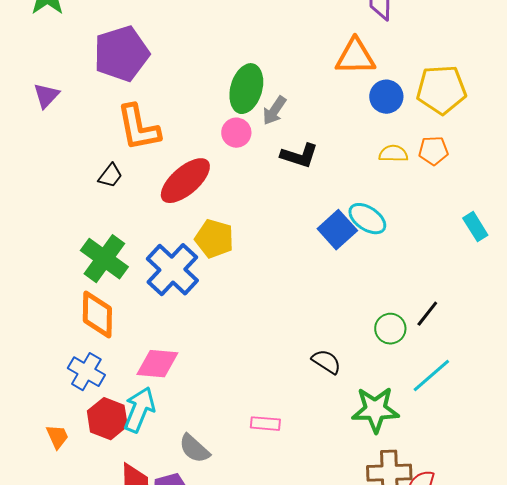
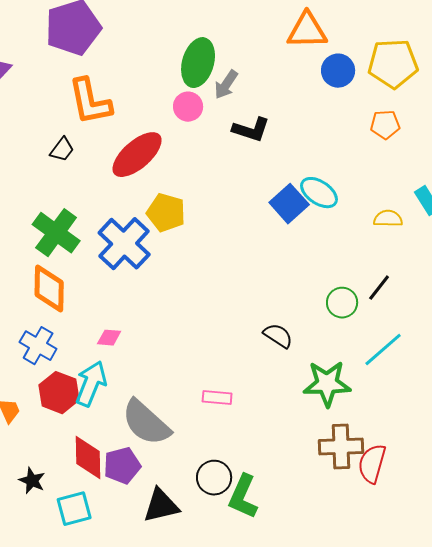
yellow semicircle: (393, 154) -> (388, 219), moved
pink diamond: (157, 364) -> (109, 338), size x0.6
gray semicircle: (194, 449) -> (146, 423), size x1.6

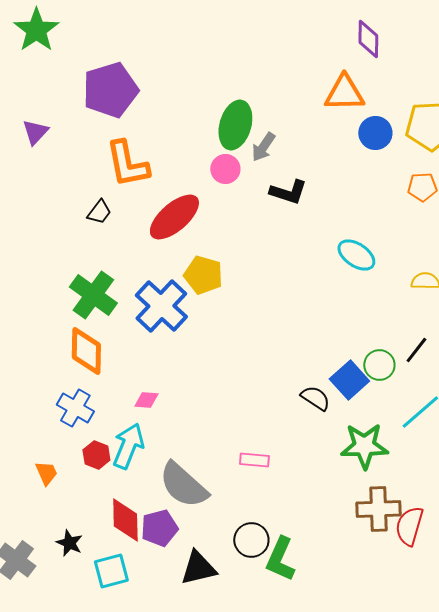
blue square: (289, 204) -> (349, 380), moved
red hexagon: (59, 393) -> (96, 455), size x0.7

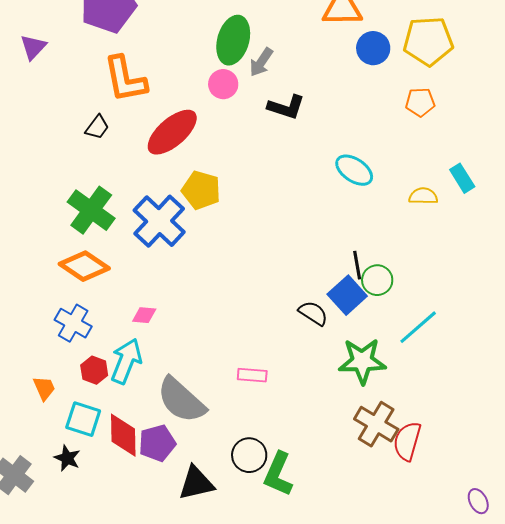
black line: (416, 350) -> (357, 265), moved, turned -48
orange diamond: (86, 351) -> (84, 266), turned -57
brown cross: (378, 509) -> (376, 424), turned 33
cyan square: (111, 571) -> (83, 419), moved, turned 33

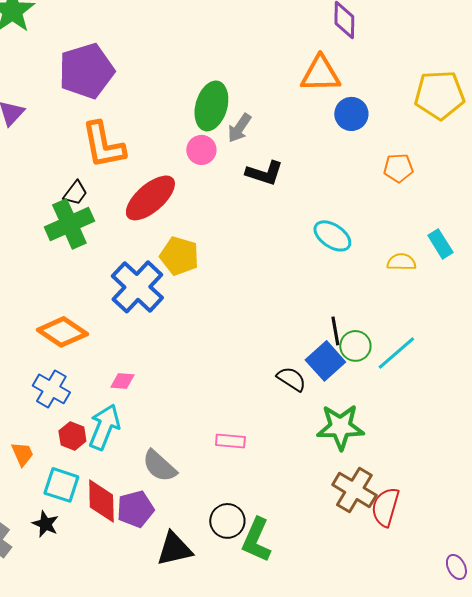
yellow pentagon: (428, 41) -> (439, 95), moved
green cross: (91, 210) -> (69, 224), moved, turned 30
cyan line: (418, 327) -> (396, 353), moved
gray semicircle: (181, 400) -> (159, 466), size x0.7

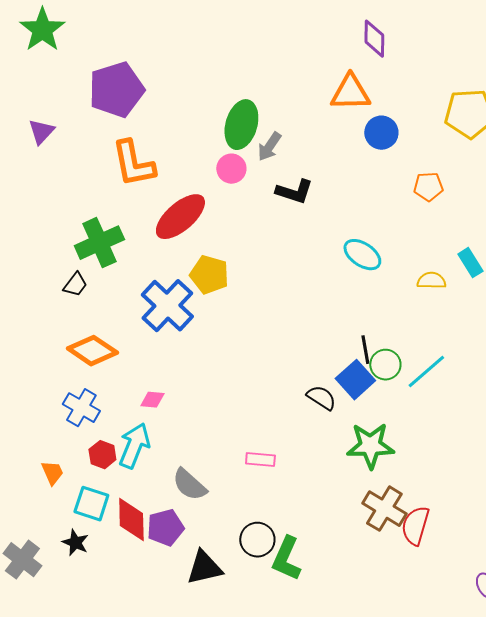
black trapezoid: (75, 193) -> (75, 285), moved

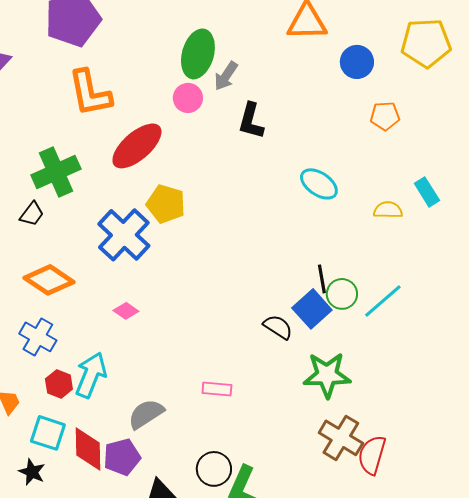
blue circle: (381, 133) -> (357, 62), moved
black L-shape: (294, 192) -> (251, 121), turned 87
pink diamond: (152, 400) -> (126, 311), moved, turned 30
gray semicircle: (189, 485) -> (146, 414), turned 105

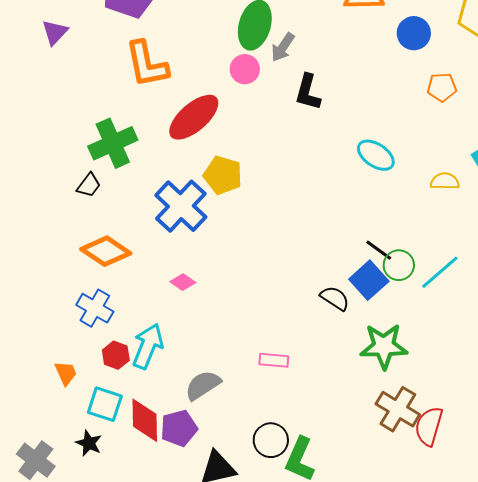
black line: (322, 279) -> (379, 250), turned -44

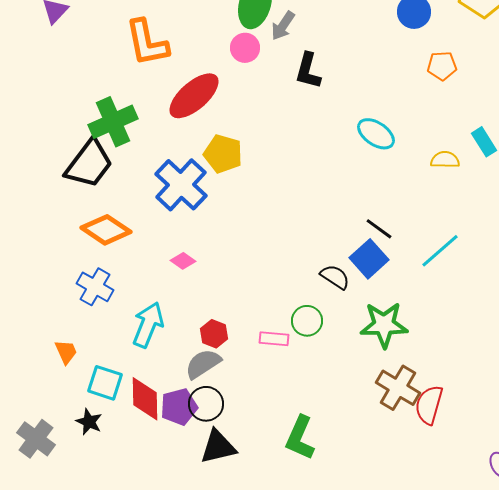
black trapezoid: (89, 185) -> (89, 164), size x2.0
green circle: (399, 265) -> (307, 321), moved
red hexagon: (116, 355) -> (214, 334), moved
black circle: (271, 440) -> (206, 404), moved

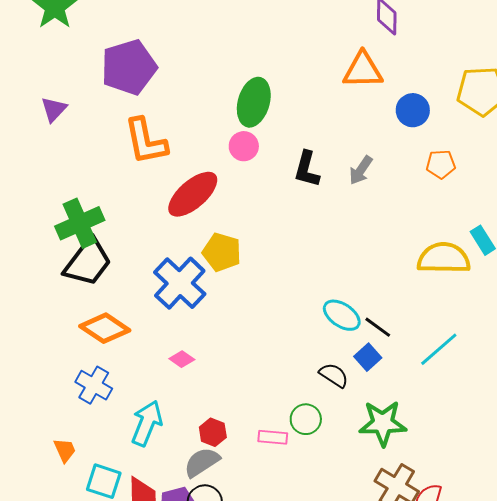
gray arrow: (283, 26) -> (361, 170), moved
green cross: (113, 122) -> (80, 223), moved
cyan ellipse: (376, 134) -> (342, 315), moved
yellow semicircle: (445, 160) -> (444, 258), size x1.8
blue square: (369, 259) -> (368, 357), size x0.7

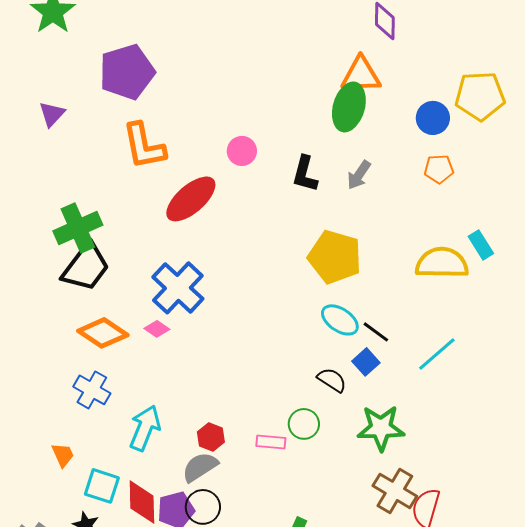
green ellipse: (254, 102) -> (349, 107), moved
blue circle: (413, 110) -> (433, 118), moved
yellow pentagon: (222, 252) -> (335, 257), moved, size x1.4
pink diamond: (182, 359) -> (157, 329), moved

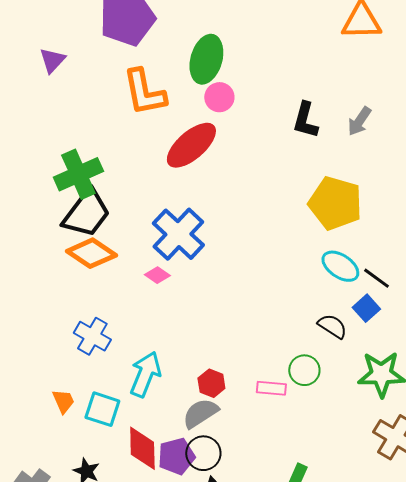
green ellipse: (349, 107) -> (206, 59), moved
pink circle: (242, 151) -> (219, 97), moved
orange diamond: (103, 333) -> (91, 253), moved
cyan square: (102, 486) -> (102, 409), moved

